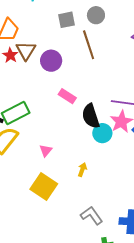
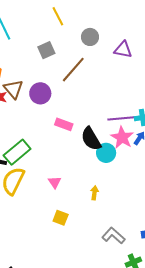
gray circle: (96, 15) -> (90, 37), moved
brown line: (89, 45) -> (73, 70), turned 72
yellow square: (44, 187) -> (61, 218), size x0.6

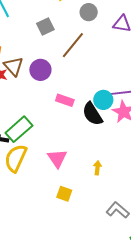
cyan circle: (106, 153) -> (103, 100), moved
pink triangle: (55, 182) -> (57, 158), size x1.5

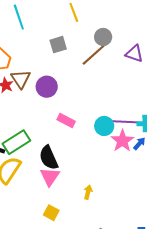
brown line: (73, 45) -> (94, 54), moved
black semicircle: (92, 114) -> (49, 158), moved

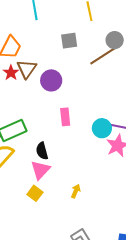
pink rectangle: (66, 120) -> (65, 117), turned 48
black semicircle: (49, 158) -> (42, 151), size x0.7
yellow square: (51, 213) -> (35, 193), moved

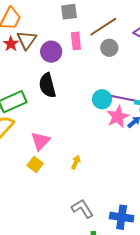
gray circle: (115, 40) -> (109, 48), moved
pink rectangle: (65, 117) -> (76, 41), moved
black semicircle: (42, 151) -> (47, 85), moved, size x1.4

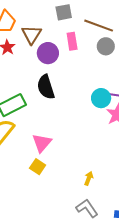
brown line: (103, 27) -> (99, 26), turned 56
brown triangle: (27, 40) -> (32, 35), moved
yellow arrow: (76, 162) -> (89, 178), moved

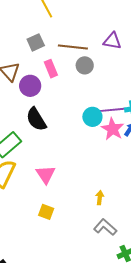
yellow square: (38, 167) -> (46, 212), moved

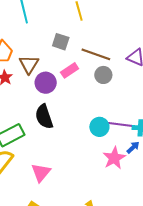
gray square: (36, 42) -> (61, 42), turned 30
pink rectangle: (51, 69) -> (70, 70), turned 66
pink star: (113, 129) -> (114, 158), moved

